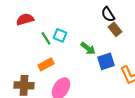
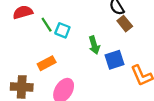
green line: (46, 38) -> (47, 25), moved
green arrow: (88, 48) -> (94, 45), turned 35

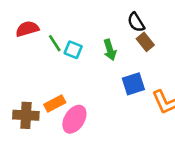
green arrow: (94, 45) -> (110, 50), moved
orange rectangle: (47, 63) -> (55, 104), moved

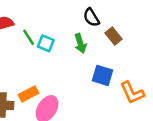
black semicircle: (136, 22) -> (91, 17), moved
blue square: (133, 84) -> (102, 75), turned 35

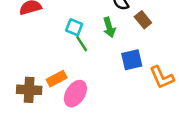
green line: (29, 37) -> (82, 44), moved
blue square: (102, 75) -> (132, 60), turned -30

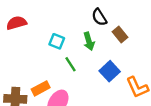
green line: (82, 44) -> (71, 64), moved
blue square: (132, 60) -> (110, 71), turned -30

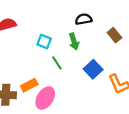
black semicircle: (99, 17) -> (84, 19), turned 112
brown rectangle: (120, 34) -> (114, 35), moved

